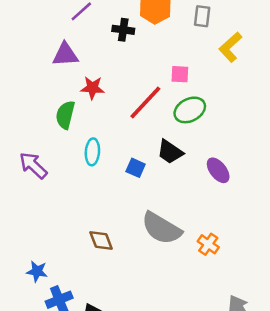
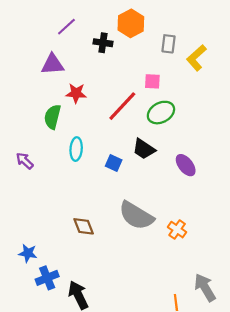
gray rectangle: (202, 16) -> (168, 44), moved
purple arrow: (33, 165) -> (25, 161), size x0.7

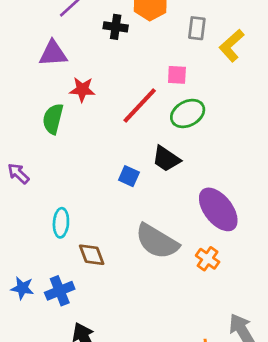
cyan ellipse: (76, 149) -> (61, 223), moved
purple ellipse: (186, 165) -> (218, 209), moved, size x1.6
blue cross: (47, 278) -> (60, 291), moved

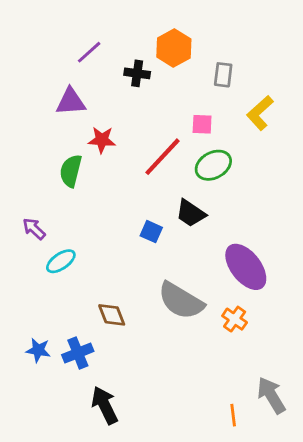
yellow L-shape: (232, 46) -> (260, 113), moved
cyan ellipse: (61, 223) -> (61, 261), moved, turned 52

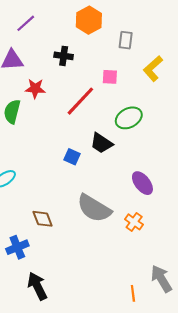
black cross: (137, 73) -> (64, 56), moved
green ellipse: (213, 165) -> (129, 118), moved
purple ellipse: (246, 267) -> (142, 183), size x0.7

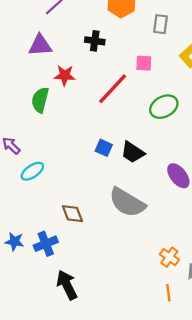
black trapezoid: (101, 143) -> (133, 152), moved
orange cross: (134, 222) -> (169, 257), moved

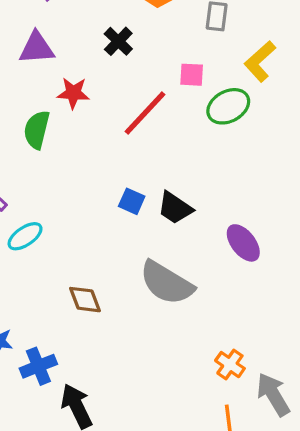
black cross: (95, 41) -> (118, 41), turned 36
green ellipse: (164, 107) -> (228, 106), moved
blue cross: (46, 244) -> (38, 366), moved

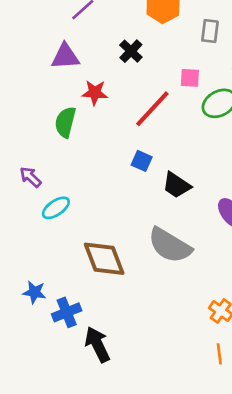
blue square: (132, 201) -> (142, 161), moved
brown diamond: (85, 300) -> (104, 259), size x1.6

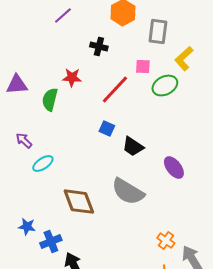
gray rectangle: (210, 31) -> (158, 32), size x1.4
black cross: (131, 51) -> (99, 47), turned -30
purple triangle: (65, 56) -> (17, 85), moved

